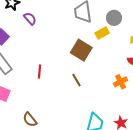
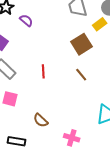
brown square: (81, 50) -> (81, 44), turned 35

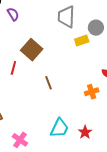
brown square: (81, 44) -> (32, 50), moved, turned -35

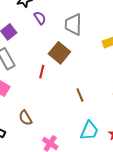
gray trapezoid: (66, 17) -> (73, 24), moved
brown line: (49, 83) -> (80, 95), moved

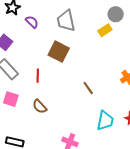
red line: (42, 72) -> (38, 76), moved
brown semicircle: (25, 118) -> (40, 107), moved

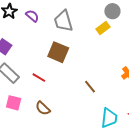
purple semicircle: (32, 22) -> (32, 16), moved
red line: (38, 76) -> (39, 78), turned -56

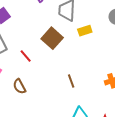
yellow rectangle: (103, 28) -> (85, 31), moved

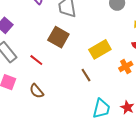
yellow rectangle: (85, 31) -> (100, 49), moved, size x1.5

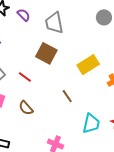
brown line: (86, 75) -> (67, 96), moved

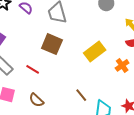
brown line: (67, 96) -> (81, 95), moved

